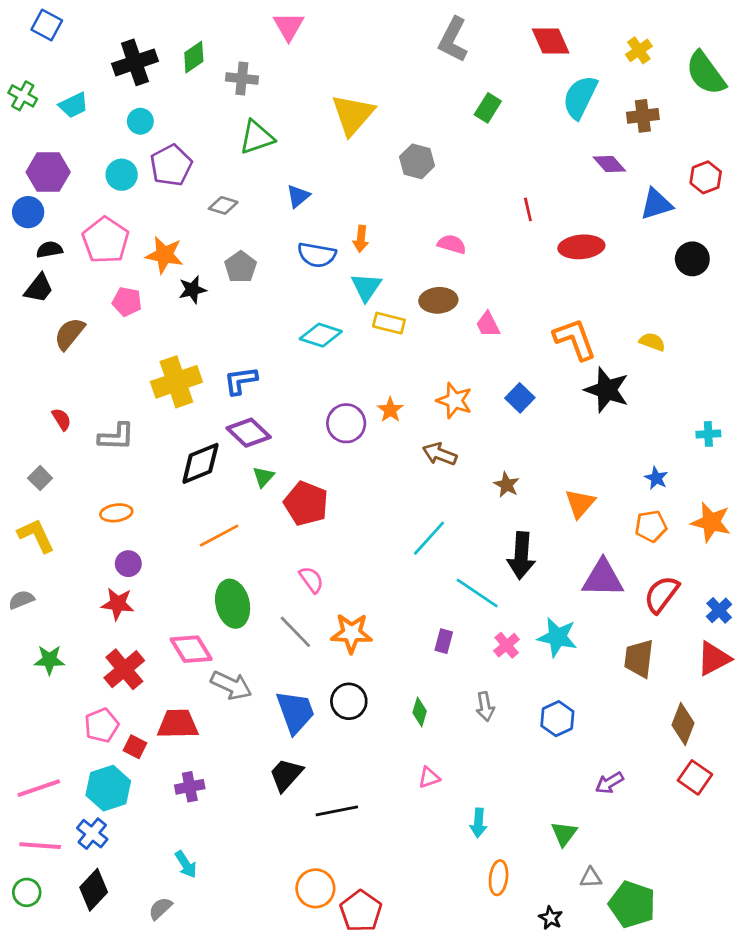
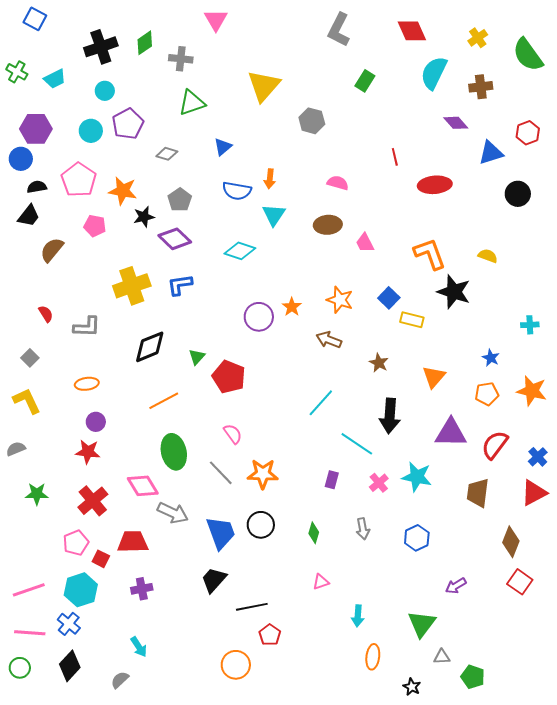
yellow rectangle: (389, 323) -> (412, 320), moved
purple diamond: (249, 433) -> (175, 239), moved
green triangle: (564, 834) -> (422, 624), size x1.4
green pentagon: (632, 904) -> (473, 677), size x0.7
red pentagon: (361, 911) -> (270, 635), moved, size x0.7

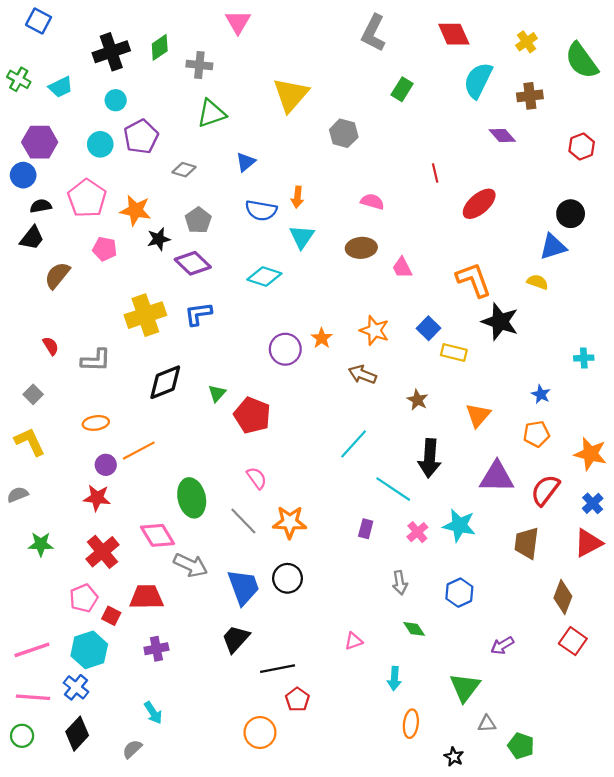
blue triangle: (491, 153) -> (553, 247), moved
red ellipse: (435, 185) -> (479, 204), turned -36
orange star: (532, 391) -> (590, 454), moved
orange line: (164, 401) -> (139, 451), moved
green diamond: (314, 533) -> (414, 629), moved, turned -50

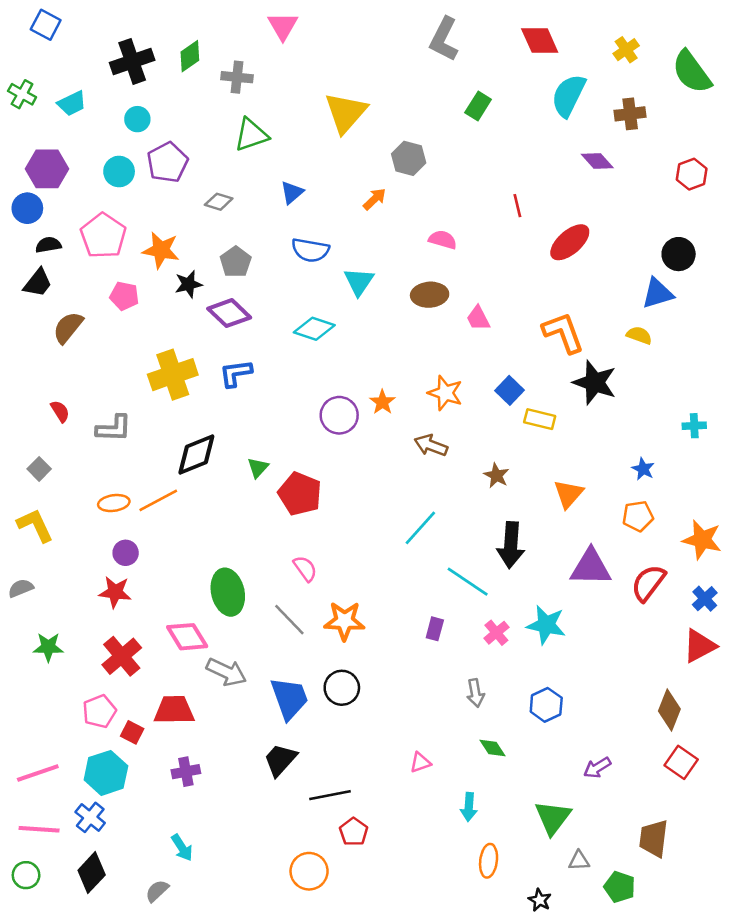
orange arrow: (297, 197) -> (375, 199), moved, turned -140
orange line: (139, 451) -> (158, 500), moved
brown trapezoid: (527, 543) -> (654, 838), moved

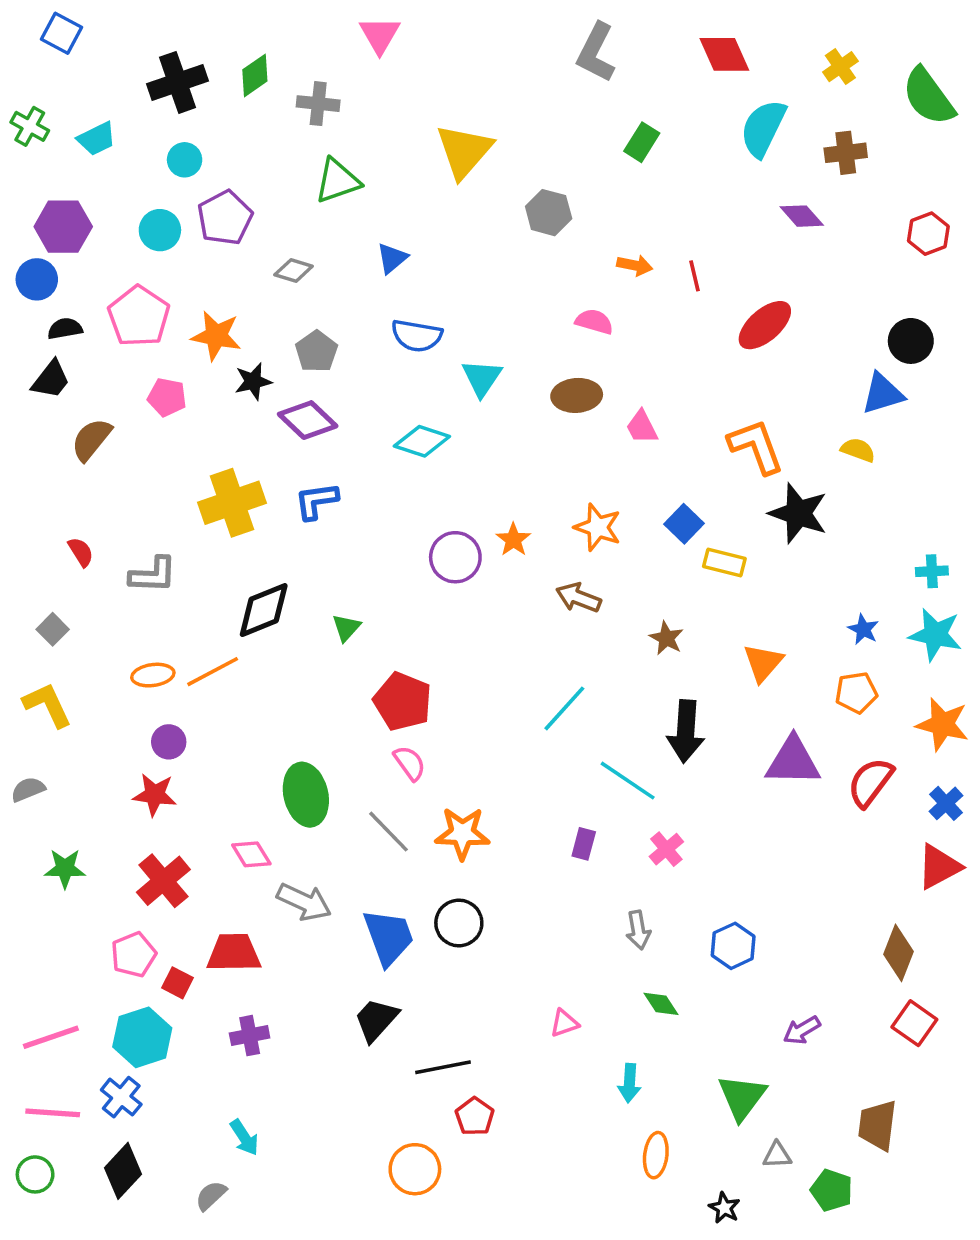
orange arrow: (375, 199) -> (635, 265), moved, turned 55
red pentagon: (300, 494) -> (403, 701), moved
cyan star: (546, 625) -> (935, 635), moved
pink diamond: (187, 637) -> (251, 854), size x0.7

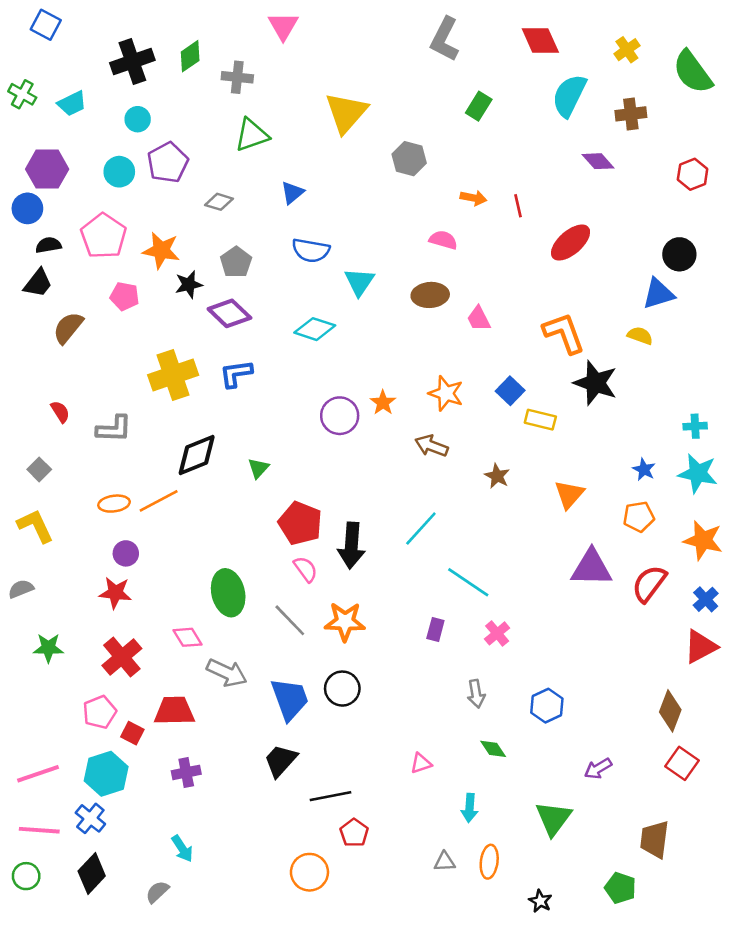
black arrow: (686, 731) -> (351, 546), moved
gray triangle: (777, 1155) -> (445, 862), moved

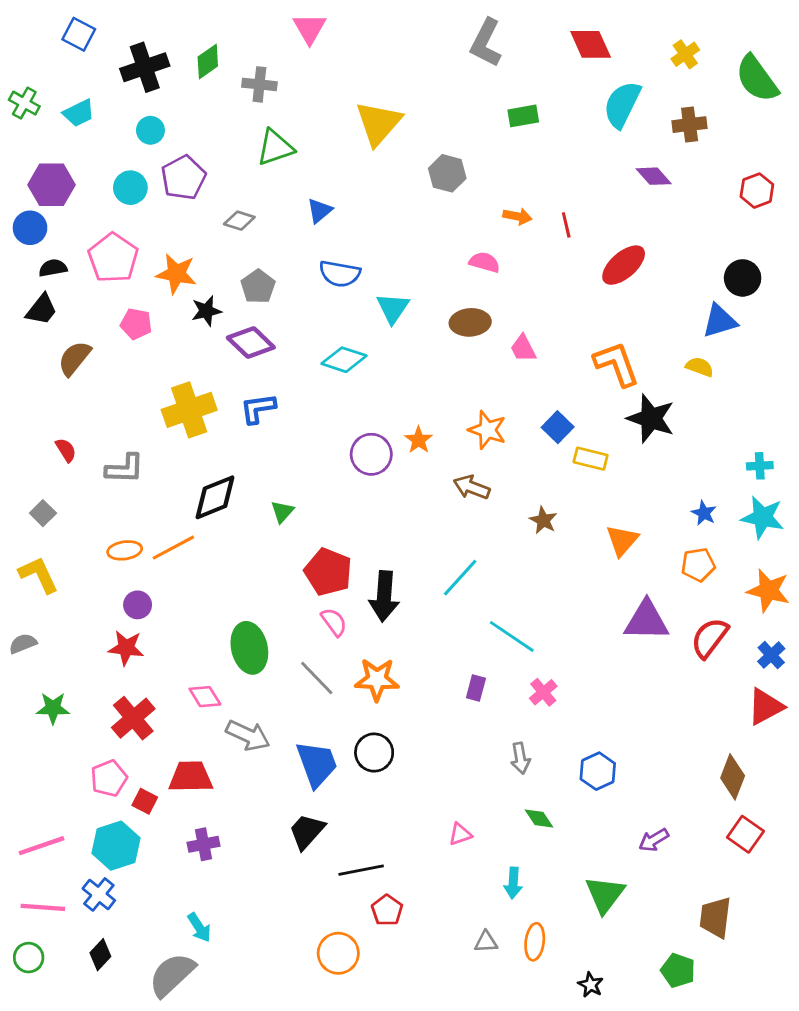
blue square: (46, 25) -> (79, 34), moved
green rectangle: (479, 106) -> (523, 116), turned 48
black diamond: (92, 873) -> (100, 955), size x0.7
gray semicircle: (157, 892) -> (172, 975), size x1.8

